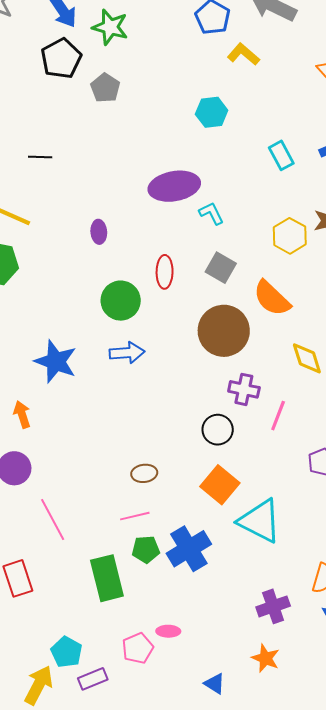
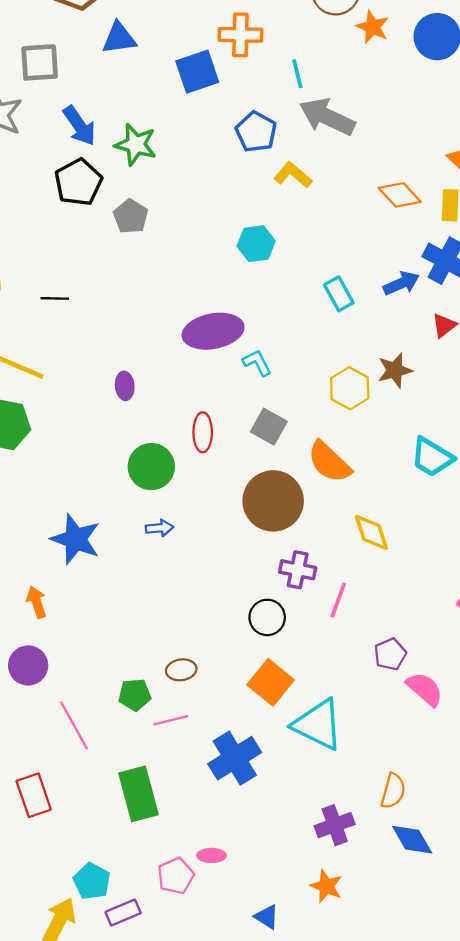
blue arrow: (127, 353) -> (159, 528), size x0.7
green pentagon: (146, 549) -> (135, 695), moved

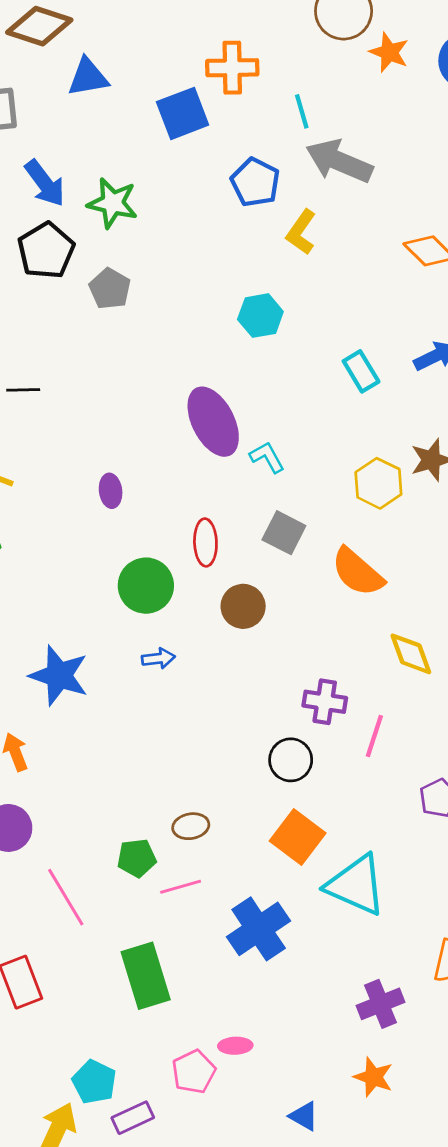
yellow L-shape: (293, 175) -> (301, 232), turned -93
purple ellipse: (213, 331) -> (213, 422), turned 76
brown circle: (273, 501) -> (243, 606), moved, size x0.6

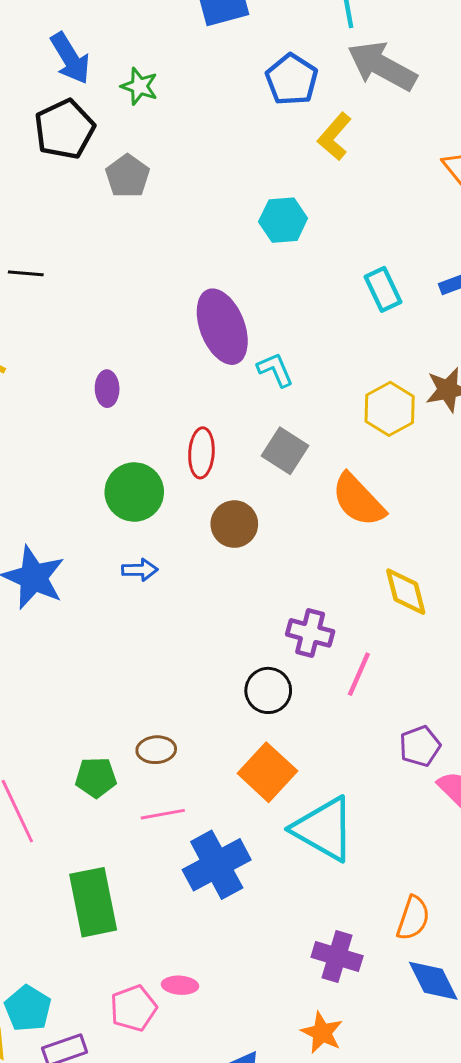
green star: (113, 203) -> (139, 86), size x0.7
pink line: (181, 887) -> (163, 814), moved
purple cross: (381, 1004) -> (337, 956), turned 33

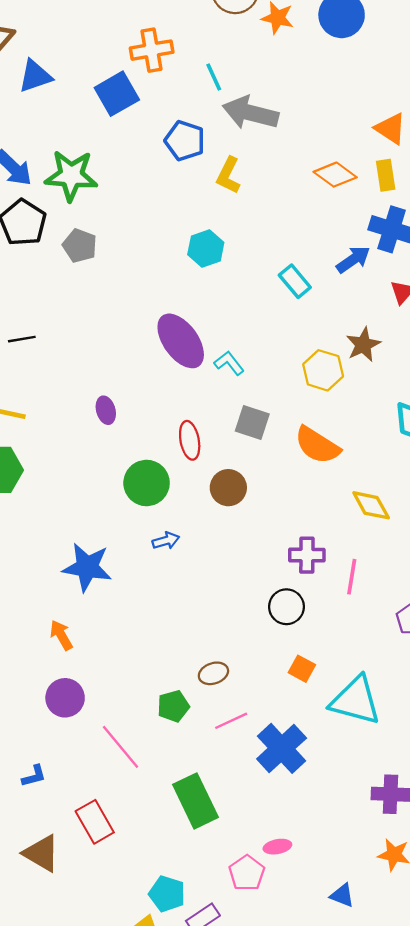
green star: (139, 86) -> (71, 176), size x1.8
orange square: (267, 772) -> (302, 669), size x0.6

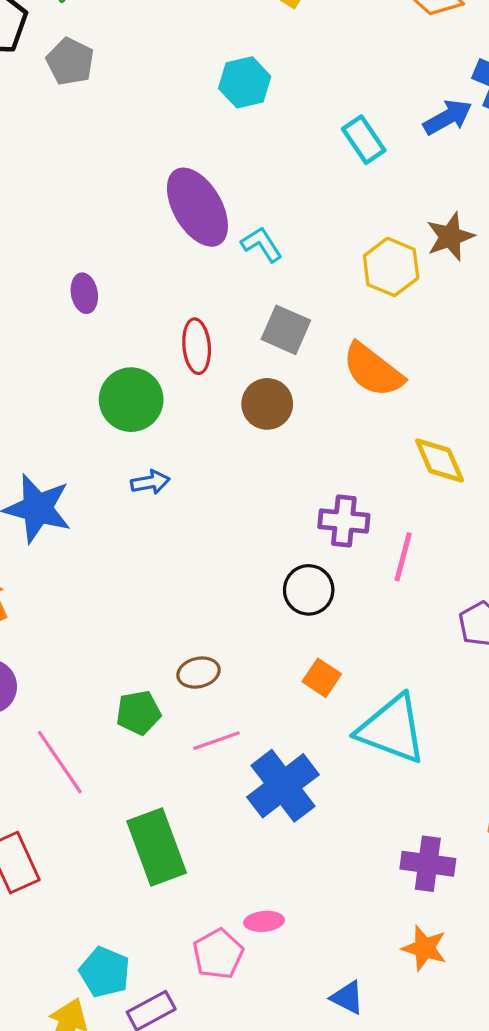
brown circle: (228, 488) -> (267, 404), moved

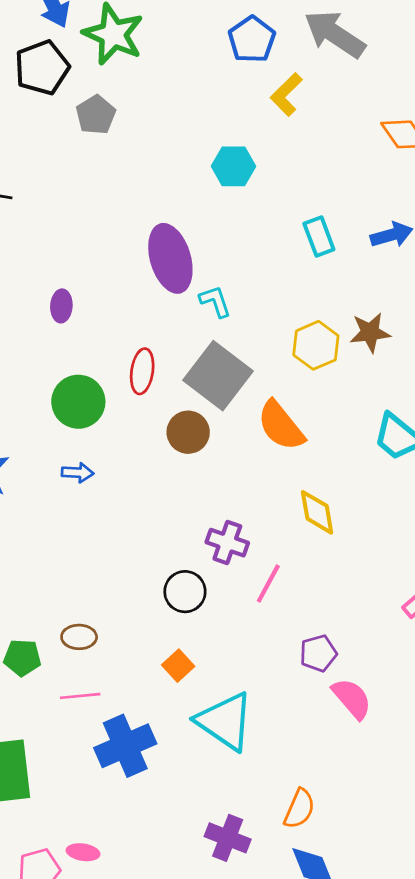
gray square: (286, 330) -> (218, 376), size x1.6

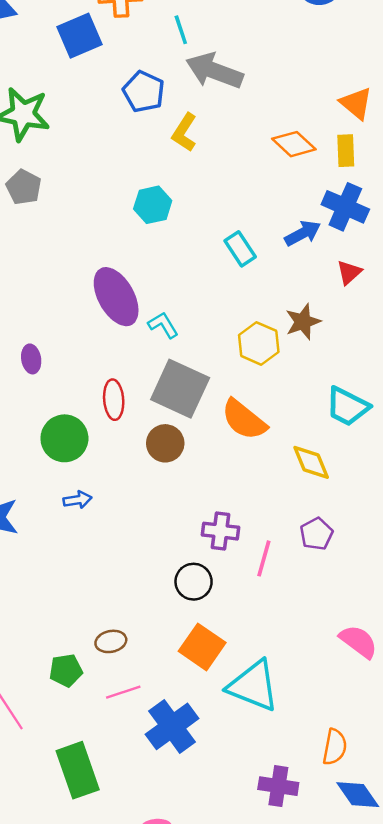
yellow diamond: (317, 512) -> (311, 462), moved
purple pentagon: (318, 653) -> (316, 534), moved
orange square: (178, 666) -> (202, 647), size x1.6

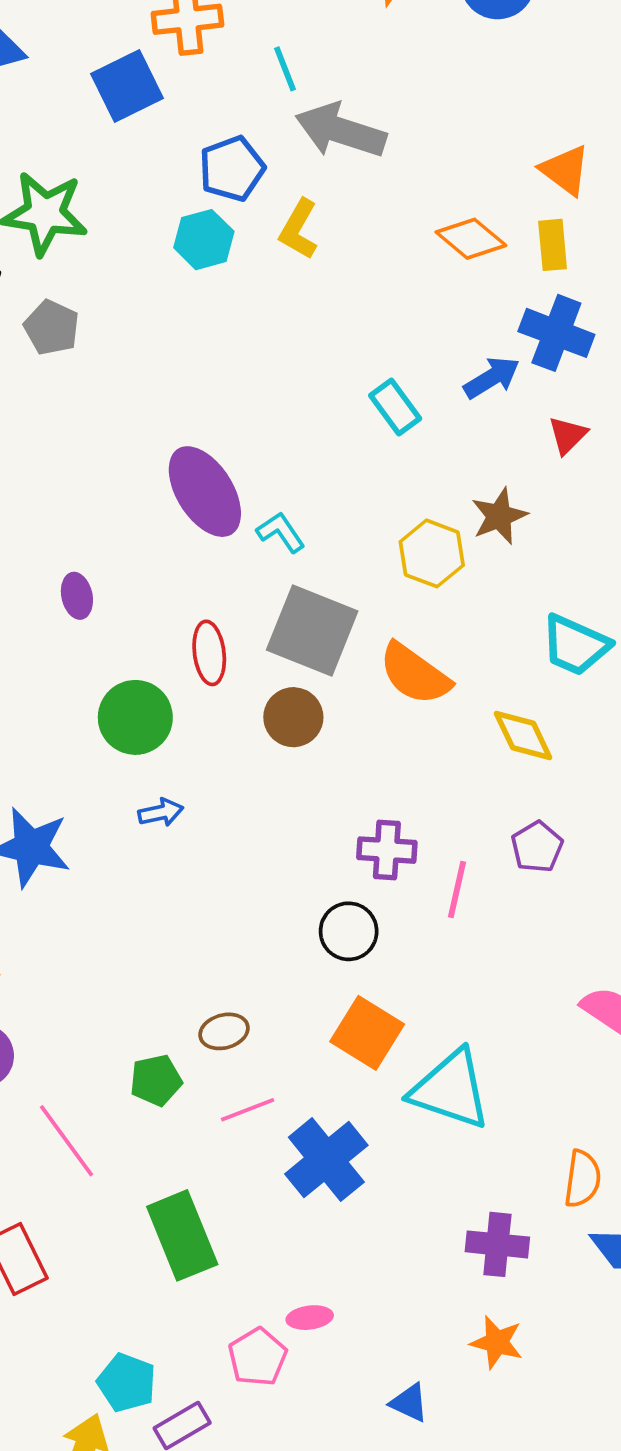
blue pentagon: (144, 92) -> (232, 169), turned 30
cyan hexagon: (153, 205) -> (204, 240), moved

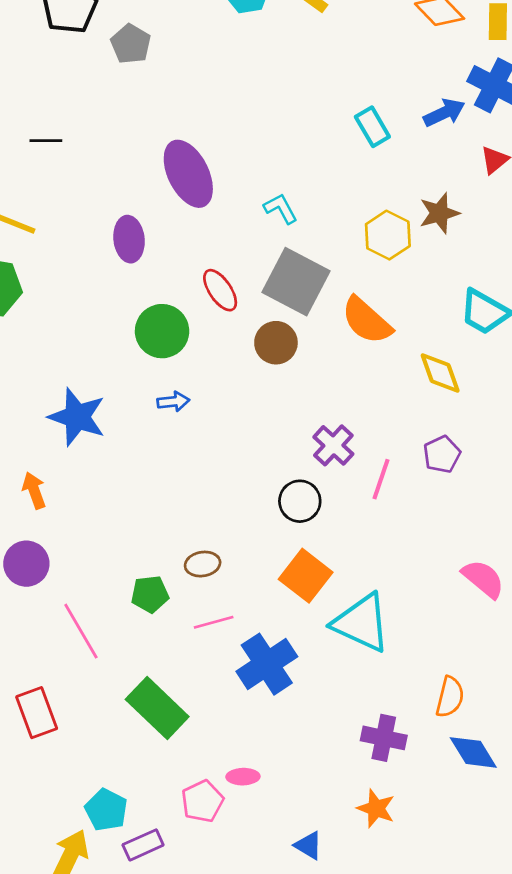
purple ellipse: (205, 492) -> (188, 174), moved
purple ellipse: (77, 596) -> (129, 239), size x1.4
red ellipse: (209, 653) -> (220, 290), turned -33
purple cross: (387, 850) -> (333, 445), turned 33
green rectangle: (182, 1235) -> (157, 708), turned -30

